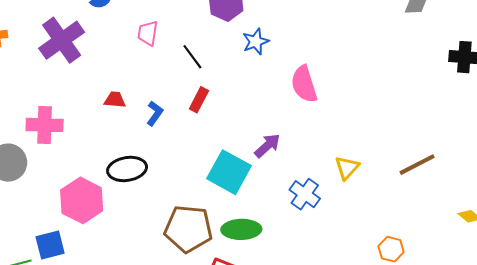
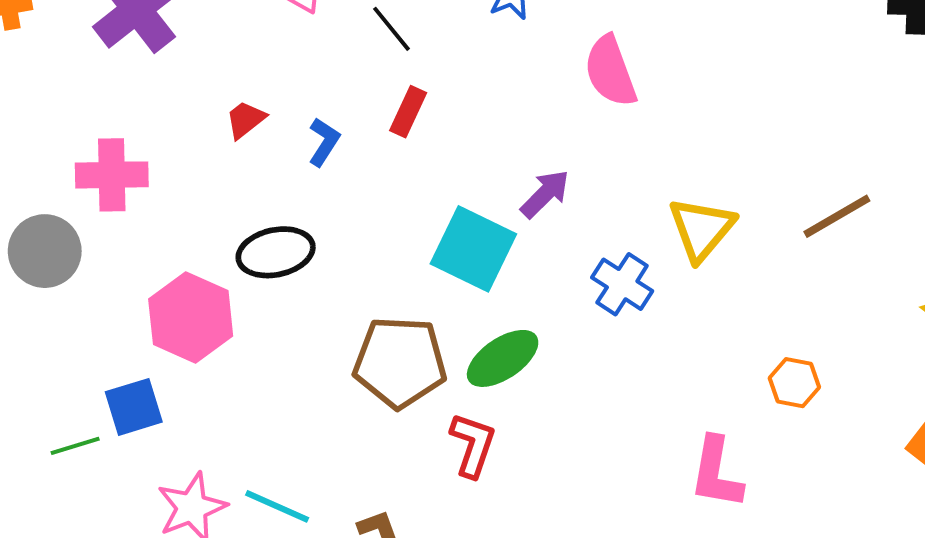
red trapezoid: (115, 100) -> (246, 120), turned -40
yellow triangle: (347, 168) -> (702, 229), size x1.4
green ellipse: (241, 229) -> (503, 358), turned -30

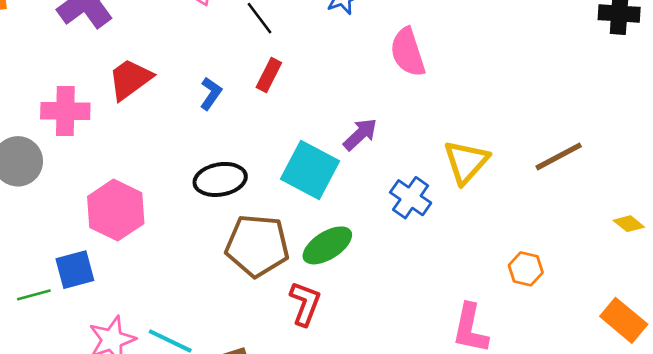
red trapezoid: (246, 120) -> (130, 79), moved, size x1.6
black ellipse: (276, 252) -> (220, 179), moved

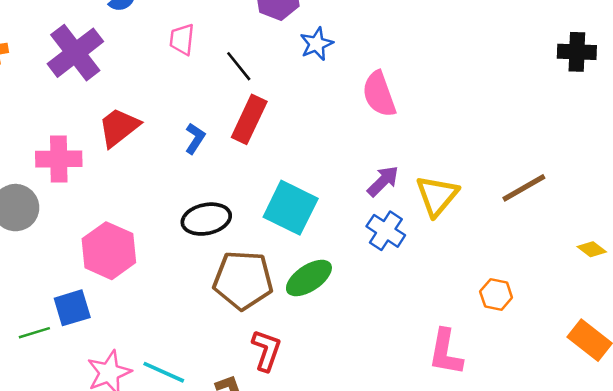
red rectangle: (269, 75) -> (249, 119), size x1.5
purple arrow: (360, 134) -> (383, 181), moved
red L-shape: (305, 304) -> (266, 350), moved

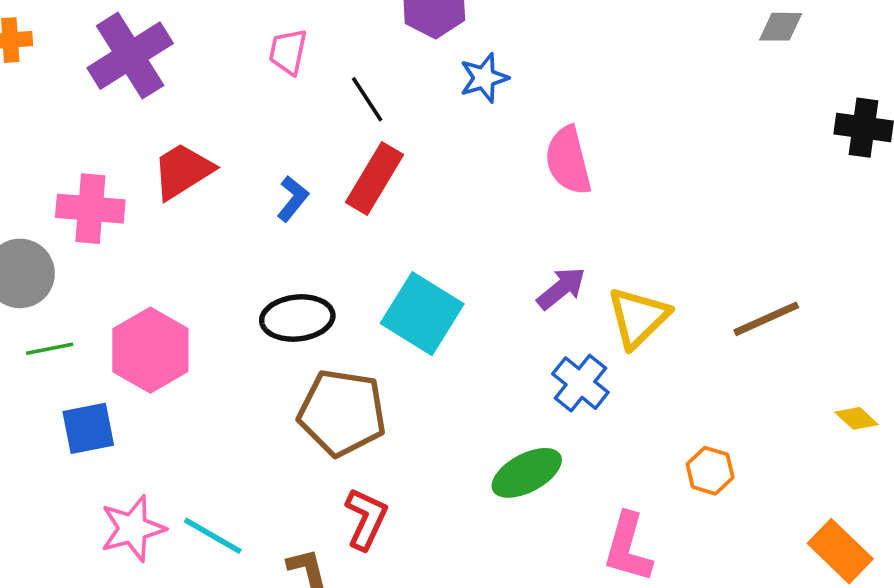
blue cross: (386, 231) -> (580, 383), moved
green ellipse: (309, 278) -> (527, 473), moved
green line: (34, 333) -> (50, 349), moved

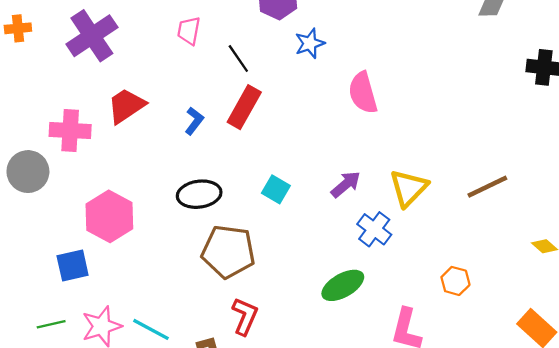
purple arrow: (561, 288) -> (346, 184), moved
cyan square: (422, 314) -> (276, 189), size x0.6
green line: (50, 349) -> (51, 324), moved

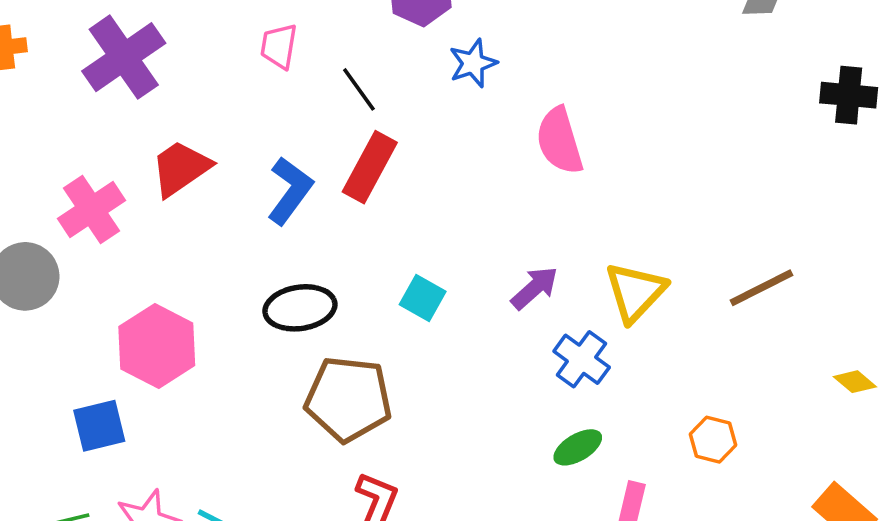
blue L-shape: (194, 121) -> (290, 191), size x1.5
pink cross: (70, 130) -> (91, 209), turned -36
green ellipse: (343, 285) -> (578, 447), moved, size x0.7

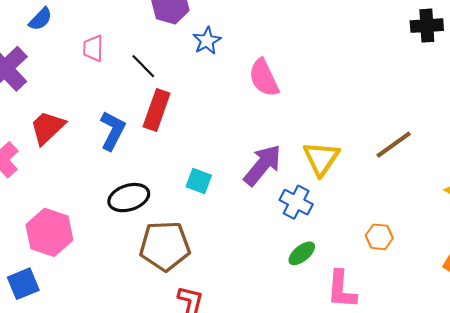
purple arrow: (535, 288) -> (263, 165), size x1.5

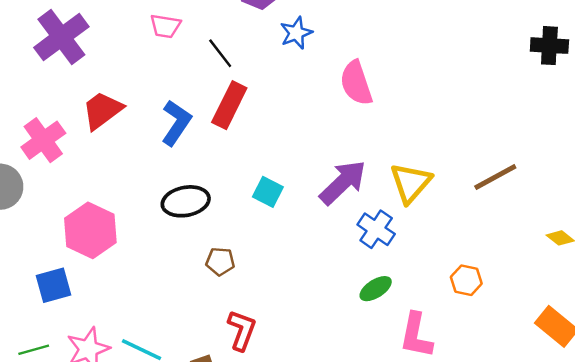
pink trapezoid: (93, 48) -> (165, 26), turned -88
brown pentagon: (165, 246) -> (220, 261), size x0.5

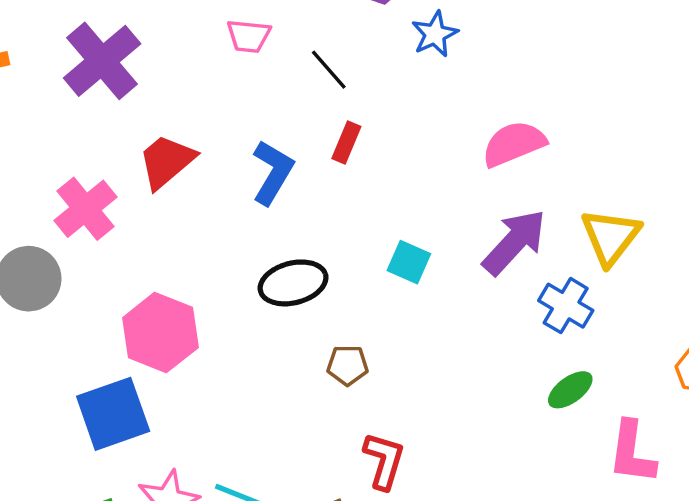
pink semicircle: (356, 83) -> (514, 144), moved, turned 90
red rectangle: (229, 105) -> (346, 143), size x0.6
blue square: (54, 285) -> (113, 414), size x1.4

